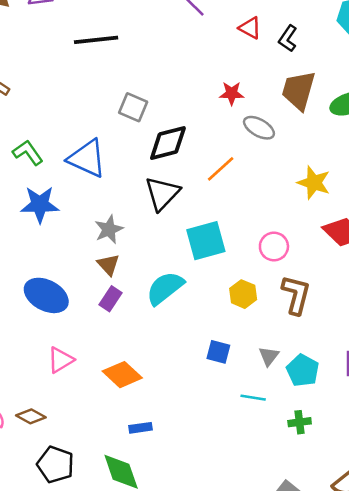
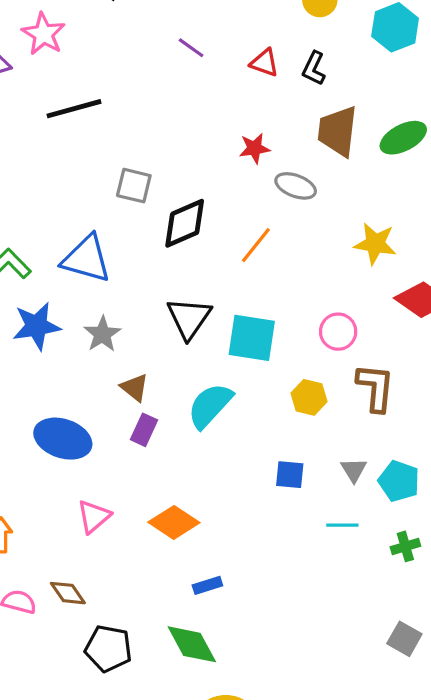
black triangle: (162, 193) -> (189, 318), moved
gray star: (109, 229) -> (102, 334), moved
cyan square: (206, 241) -> (252, 338), turned 33
brown diamond: (31, 416) -> (68, 593), turned 36

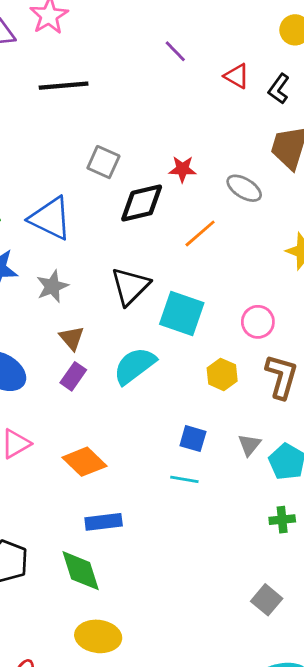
red star: (254, 148) -> (182, 169), moved
cyan line: (342, 525) -> (184, 479), moved
blue rectangle: (207, 585) -> (104, 522), size x1.4

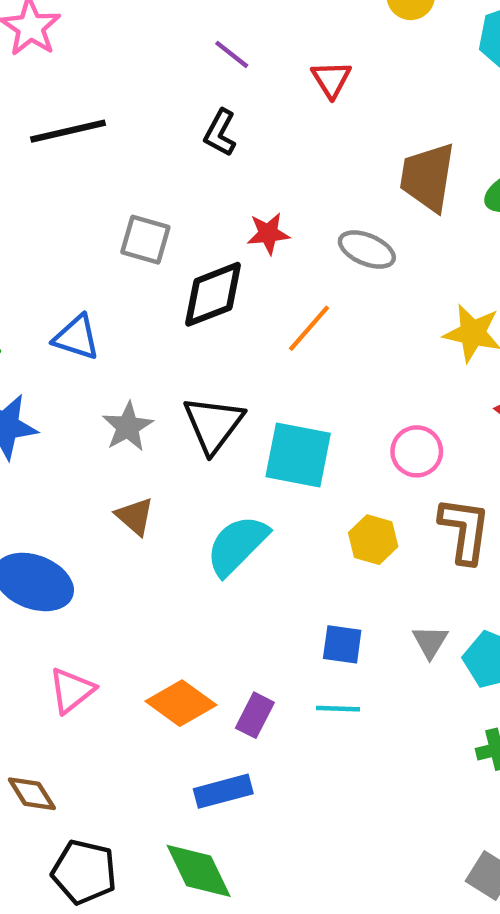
red triangle: (237, 76) -> (331, 79), turned 36
black L-shape: (279, 89) -> (220, 133), moved
blue triangle: (50, 218) -> (76, 337), size x0.7
gray star: (52, 286) -> (128, 427), moved
purple rectangle: (73, 376) -> (255, 715), moved

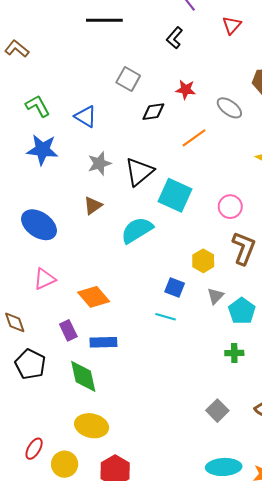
black diamond: (213, 294) -> (153, 112), size x0.7
brown triangle: (135, 516) -> (93, 206), turned 30
yellow hexagon: (373, 540) -> (203, 261), moved
purple rectangle: (255, 715) -> (68, 330), moved, turned -66

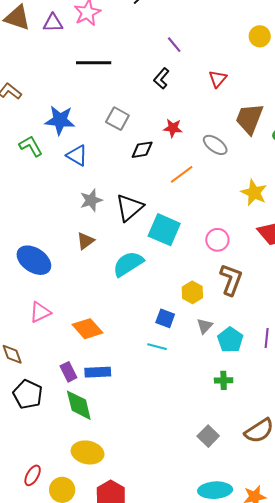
red triangle: (232, 25) -> (218, 79), moved
blue star: (42, 150) -> (60, 120), moved
purple rectangle: (68, 330) -> (69, 372), moved

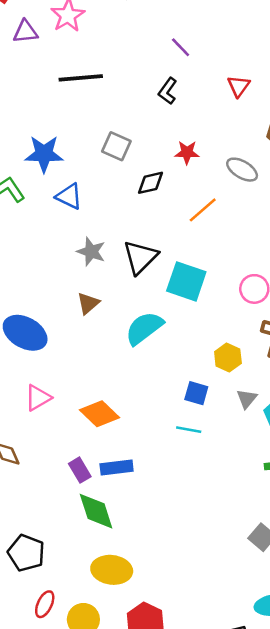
gray star: (91, 200) -> (91, 252), turned -30
black pentagon: (28, 394) -> (26, 553), moved

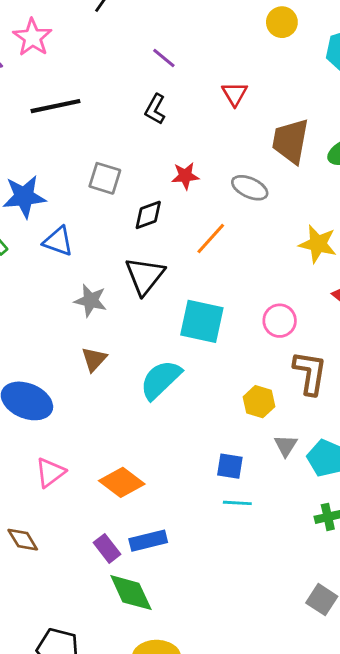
black triangle: (140, 257) -> (145, 276), moved
blue square: (196, 393) -> (230, 466), moved
cyan line: (189, 430) -> (237, 503), moved

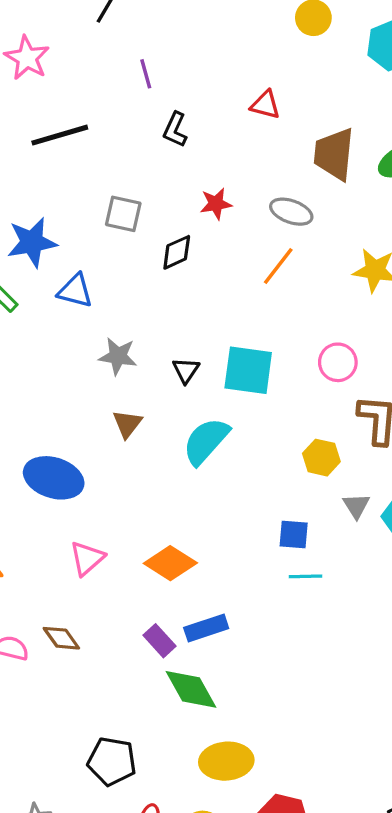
purple line: (164, 58) -> (146, 74), moved, turned 40
red triangle: (235, 94) -> (265, 105), turned -40
orange line: (211, 239) -> (278, 266), moved
black triangle: (145, 276) -> (186, 370), moved, size x0.6

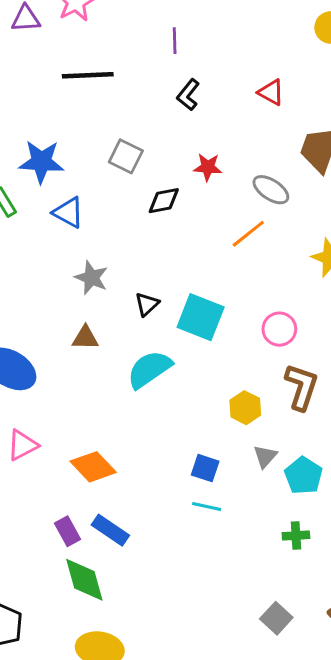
brown triangle: (127, 424) -> (85, 338), turned 40
blue rectangle: (206, 628) -> (110, 530), turned 39

